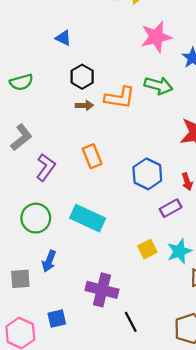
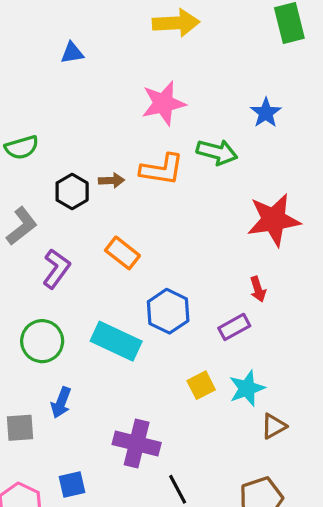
pink star: (156, 37) -> (163, 103), moved
blue triangle: (63, 38) -> (72, 53), moved, turned -35
black hexagon: (82, 77) -> (72, 191), moved
orange rectangle: (92, 156) -> (122, 253), turned -30
blue hexagon: (147, 174) -> (168, 311), moved

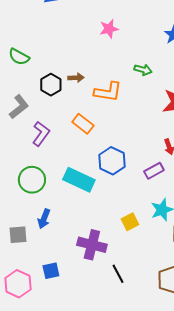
pink star: (163, 103) -> (109, 29), size x0.7
green semicircle: (22, 147) -> (19, 57), turned 45
green arrow: (217, 152) -> (143, 70), moved, size x0.7
orange L-shape: (162, 169) -> (108, 92), moved
yellow square: (201, 385) -> (130, 222), moved

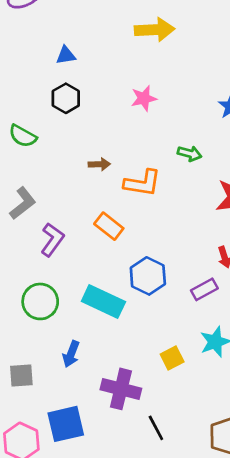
black hexagon: (51, 85) -> (66, 98), moved
blue arrow: (44, 219) -> (71, 354), moved
blue square: (51, 271) -> (66, 424), size x1.6

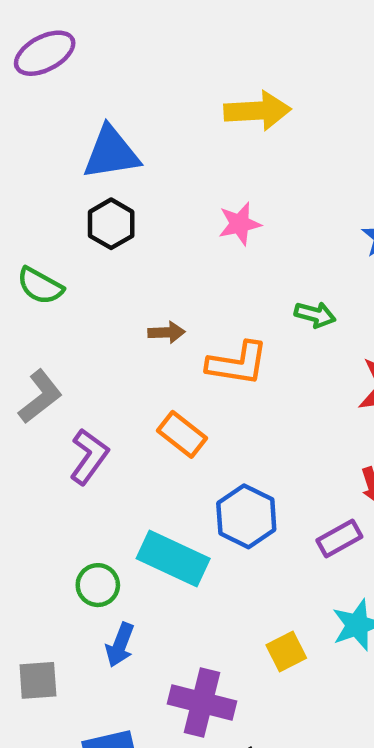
blue triangle: (66, 55) -> (111, 153), size x1.8
green circle: (40, 301) -> (98, 585), moved, size x0.7

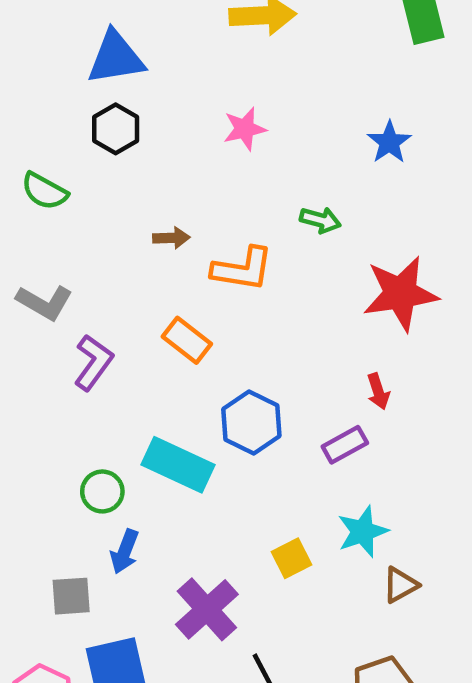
gray L-shape: (40, 397) -> (44, 302), turned 68
gray square: (38, 680) -> (71, 596), moved
purple cross: (202, 703) -> (207, 609), turned 34

